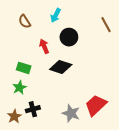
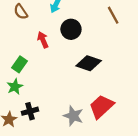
black diamond: (61, 67) -> (89, 63), moved
green rectangle: (24, 68) -> (19, 64), turned -72

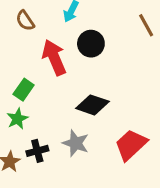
red arrow: (43, 40) -> (54, 57), size x1.6
black diamond: (89, 63) -> (92, 105), moved
gray star: (73, 116) -> (76, 143), moved

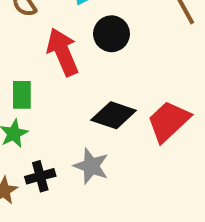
green rectangle: (24, 90) -> (22, 95), turned -35
red trapezoid: (131, 145) -> (168, 121), moved

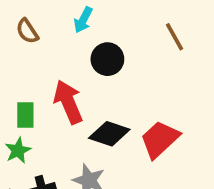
red arrow: (63, 52) -> (68, 102), moved

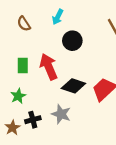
green rectangle: (25, 115) -> (23, 66), moved

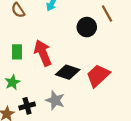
black circle: (72, 41) -> (87, 27), moved

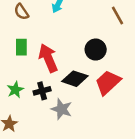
black circle: (87, 27) -> (96, 50), moved
green rectangle: (17, 52) -> (21, 47), moved
black cross: (27, 106) -> (42, 91), moved

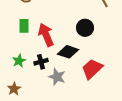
red trapezoid: (108, 82) -> (92, 69), moved

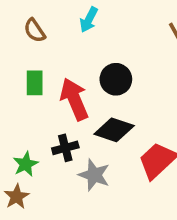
black circle: (85, 28) -> (116, 79), moved
green star: (19, 61) -> (26, 164), moved

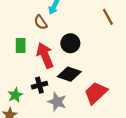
brown semicircle: (35, 31) -> (41, 22), moved

